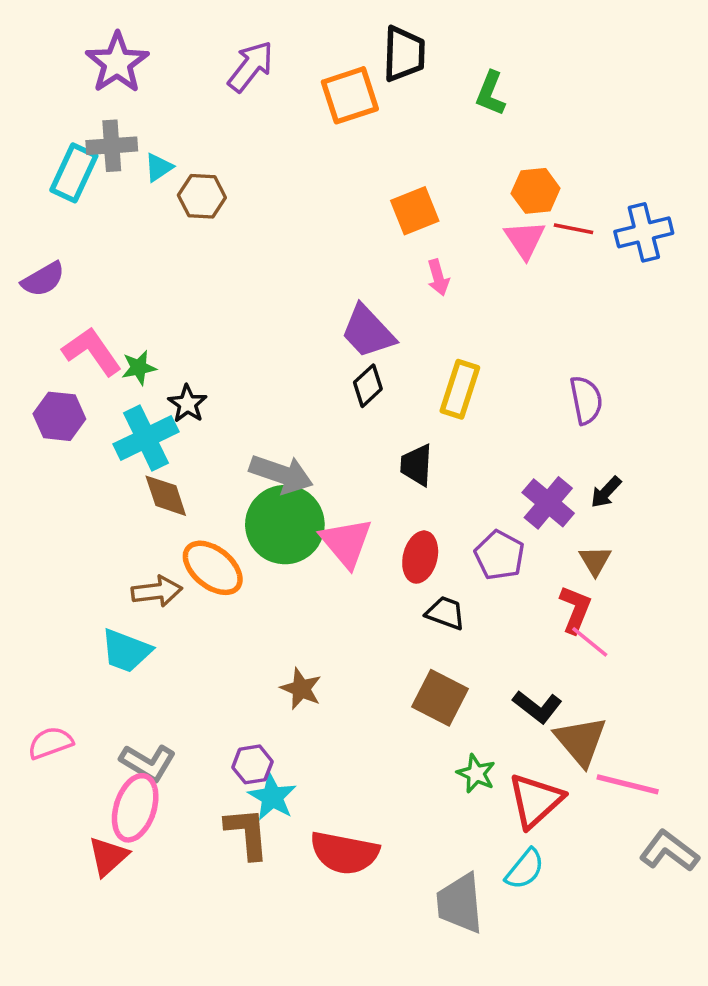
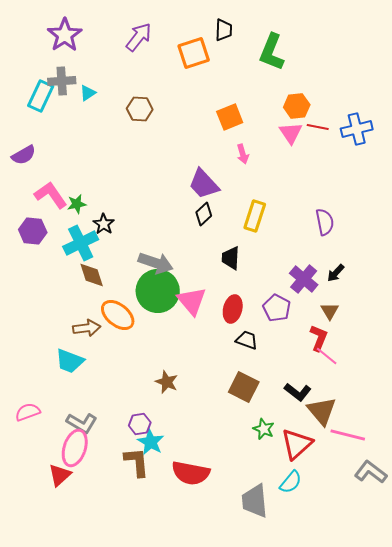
black trapezoid: (404, 54) -> (224, 30), size x0.7
green L-shape: (491, 93) -> (272, 52), size x1.5
brown hexagon: (202, 196) -> (140, 109), moved

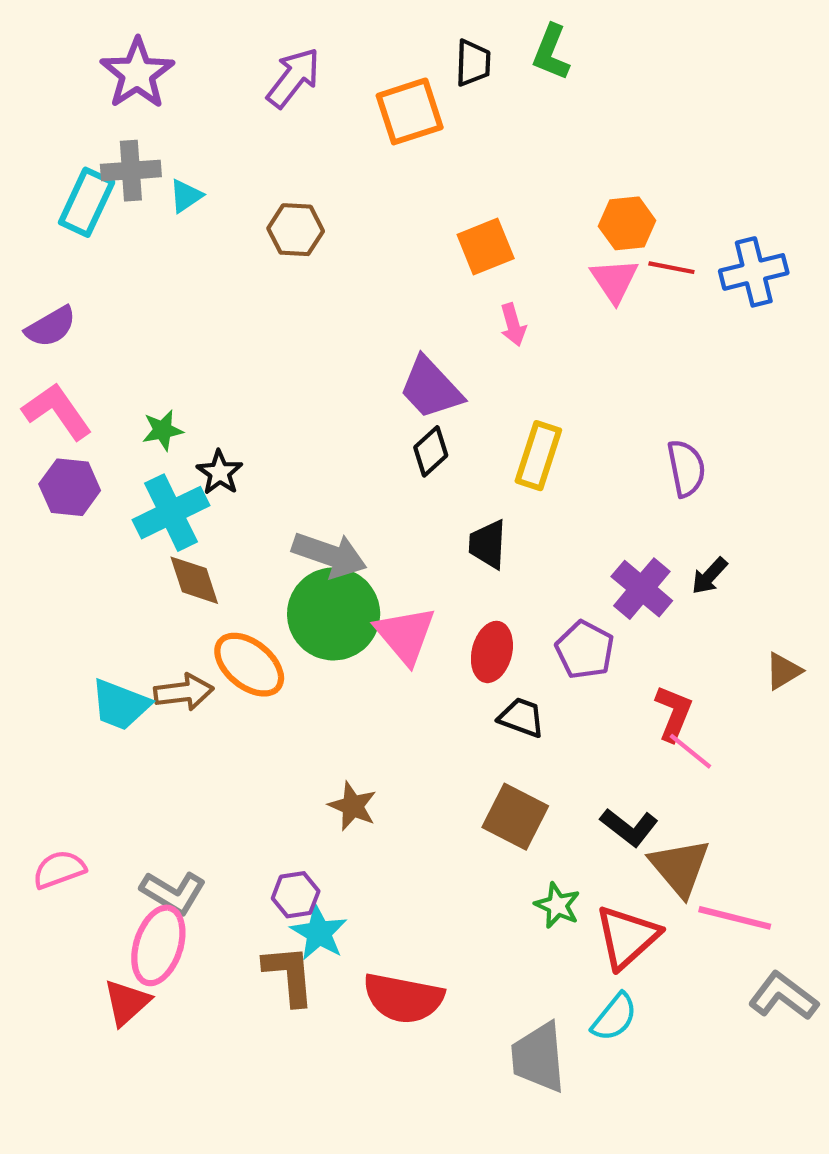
green L-shape: (272, 52) -> (551, 52), moved, size x0.7
pink L-shape: (51, 195) -> (57, 411), moved
brown triangle: (330, 311) -> (783, 671), moved, turned 30
cyan trapezoid: (70, 361) -> (120, 705), moved

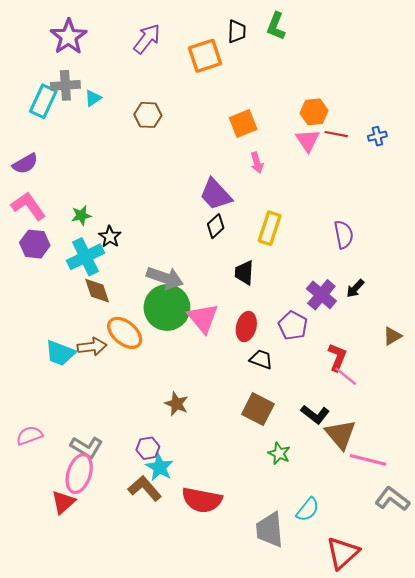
blue cross: (754, 272) -> (377, 136), size x0.6
red triangle: (627, 937) -> (343, 553), moved
brown L-shape: (289, 975) -> (145, 488), turned -36

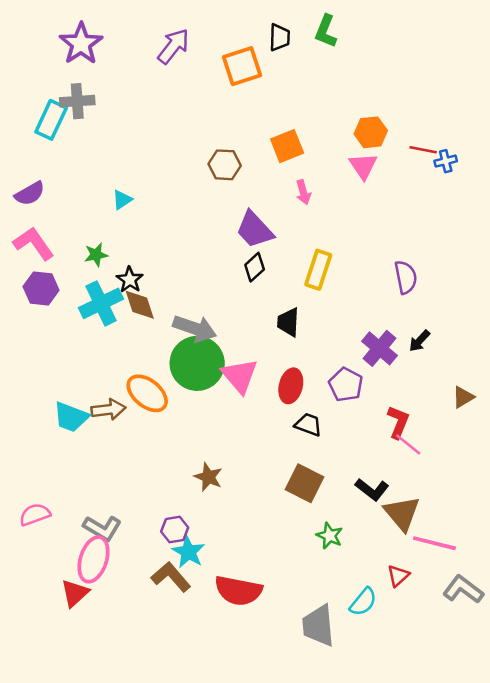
cyan triangle: (93, 98) -> (122, 200), moved
brown hexagon: (148, 115) -> (225, 165), moved
red line: (336, 134) -> (423, 150), moved
brown diamond: (97, 291) -> (140, 305), moved
red triangle: (343, 553) -> (398, 576), moved, size x0.6

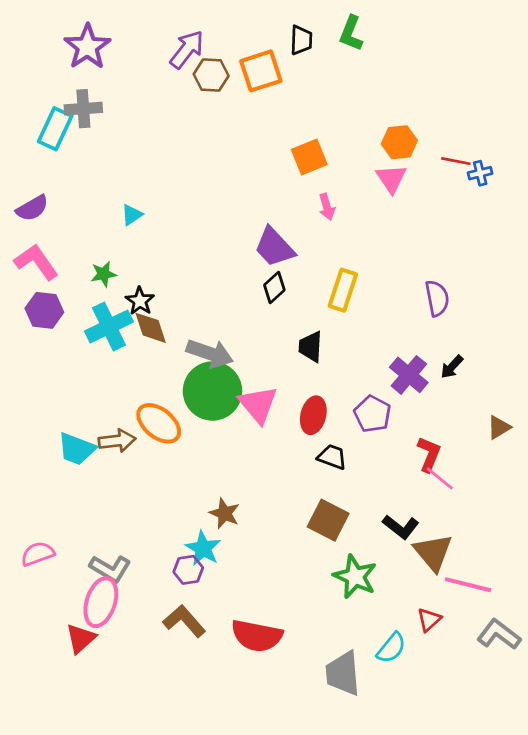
brown hexagon: (225, 165) -> (211, 75), moved
green star: (330, 536) -> (355, 577), size x1.5
cyan star: (188, 552) -> (203, 548), moved

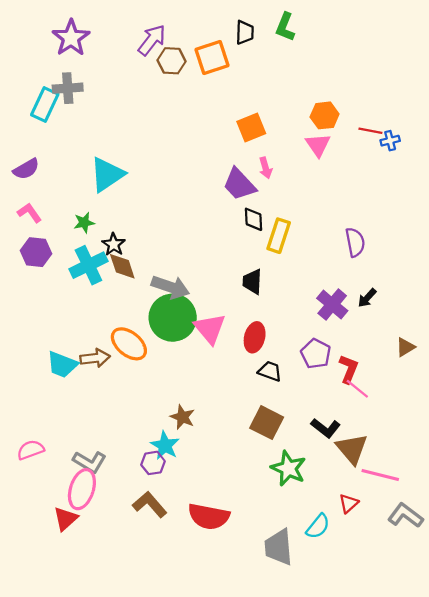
cyan triangle: (132, 215) -> (107, 174), size x2.0
purple trapezoid: (274, 247) -> (239, 184), moved
pink L-shape: (36, 262) -> (29, 213), size x0.7
black diamond: (274, 287) -> (253, 219), moved, turned -50
purple pentagon: (372, 414) -> (316, 354), moved

